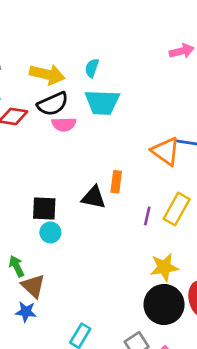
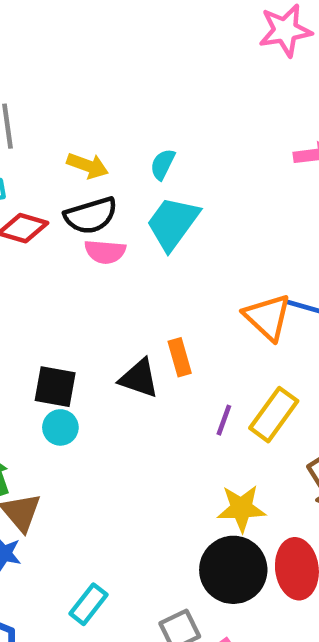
yellow arrow: (47, 74) -> (88, 166), size x0.7
cyan trapezoid: (102, 102) -> (173, 223), turned 117
orange rectangle: (116, 182) -> (180, 357), turned -30

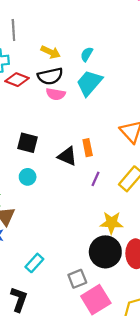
black square: (55, 387) -> (27, 143), moved
purple line: (224, 420) -> (96, 179), moved

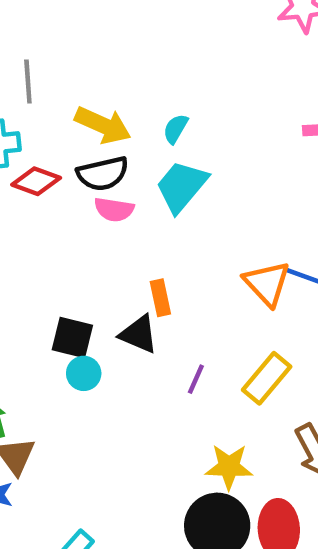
yellow arrow: (51, 52) -> (103, 125), size x1.4
black square: (27, 143) -> (72, 338), moved
orange rectangle: (88, 148) -> (160, 298), moved
cyan circle: (28, 177) -> (84, 373), moved

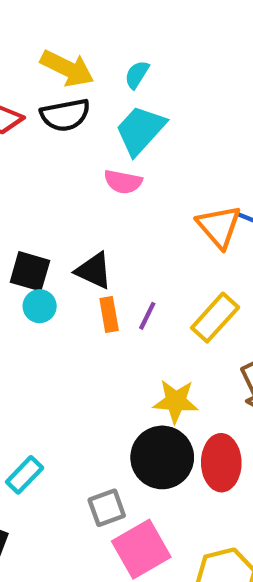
pink semicircle: (114, 209) -> (123, 182), moved
orange rectangle: (160, 298) -> (109, 314), moved

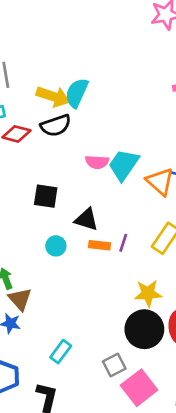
cyan semicircle: (137, 75) -> (77, 93), moved, size x1.6
cyan trapezoid: (140, 130) -> (124, 165), moved
black square: (30, 271) -> (46, 196), moved
orange rectangle: (109, 314) -> (100, 245), turned -66

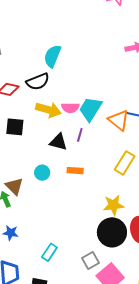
yellow arrow: (53, 97) -> (48, 110), moved
black square: (46, 196) -> (15, 127), moved
black triangle: (86, 219) -> (58, 142), moved
purple line: (123, 243) -> (80, 135), moved
brown triangle: (20, 299) -> (14, 186), moved

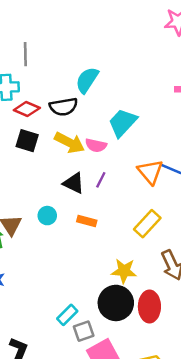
cyan trapezoid: (90, 109) -> (123, 123), moved
black square: (15, 127) -> (27, 141), moved
cyan rectangle: (50, 252) -> (67, 315), moved

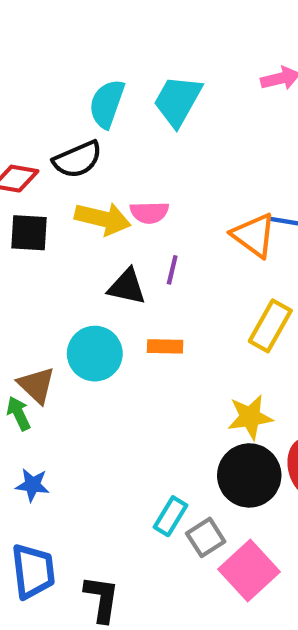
cyan trapezoid: (123, 123) -> (178, 101), moved
cyan circle: (47, 216) -> (95, 354), size x1.6

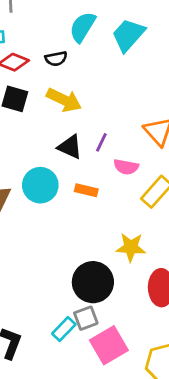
black semicircle: (78, 159) -> (56, 59), size x0.7
pink semicircle: (149, 212) -> (126, 167), moved
black circle: (249, 475) -> (93, 282), moved
cyan rectangle: (170, 516) -> (64, 329), moved

